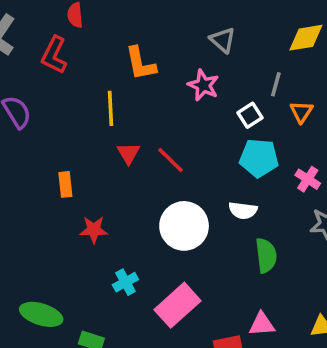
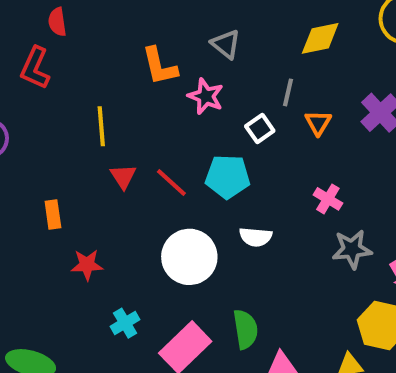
orange L-shape: (141, 63) -> (160, 66), moved
cyan pentagon: (259, 158) -> (228, 177), moved
green semicircle: (266, 255) -> (245, 329), moved

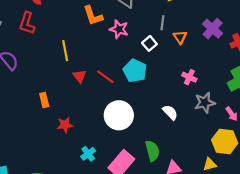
cyan pentagon: (228, 177) -> (135, 71), turned 30
white semicircle: (256, 237) -> (170, 112), moved, turned -133

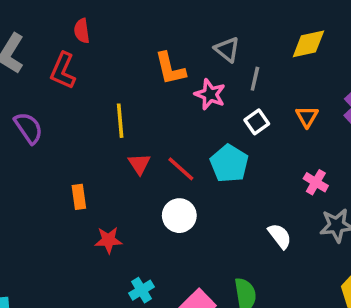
gray line: (162, 23) -> (255, 79), moved
white circle: (119, 115) -> (179, 216), moved, size x0.7

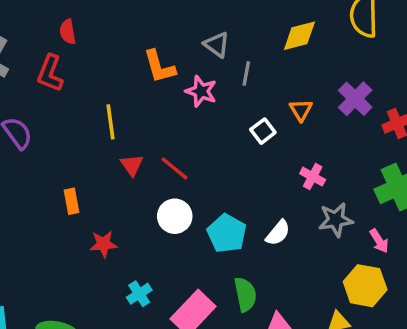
white square: (257, 122) -> (263, 131), moved
cyan pentagon: (229, 164) -> (227, 233), moved
white semicircle: (280, 236) -> (278, 233), turned 80

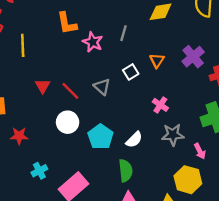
gray triangle: (217, 45) -> (102, 87), moved
yellow line: (111, 122) -> (23, 45), moved
green semicircle: (245, 294) -> (126, 171), moved

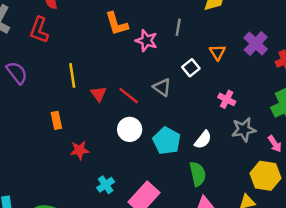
yellow line: (23, 45) -> (72, 75), moved

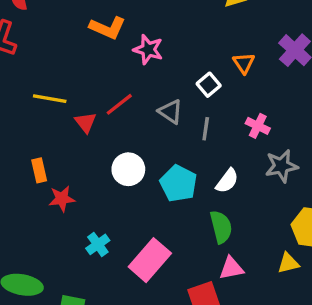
orange L-shape: (117, 24) -> (108, 28), turned -48
gray line: (178, 27) -> (206, 129), moved
yellow line: (72, 75) -> (50, 99), turned -70
red line: (129, 96) -> (119, 104), moved, turned -75
orange rectangle: (56, 120) -> (39, 170), moved

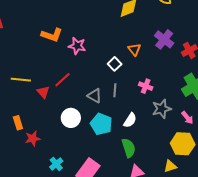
gray triangle: (171, 112) -> (95, 96), moved

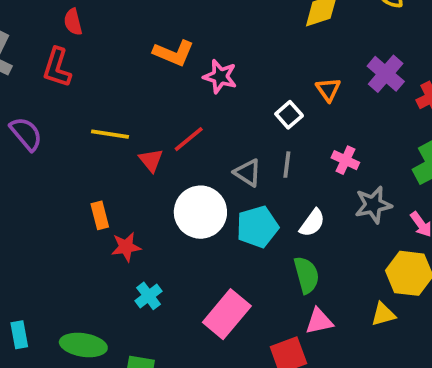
white circle: (71, 118) -> (200, 212), size x1.4
cyan pentagon: (101, 124) -> (257, 227), turned 30
cyan cross: (56, 164) -> (149, 296), moved

